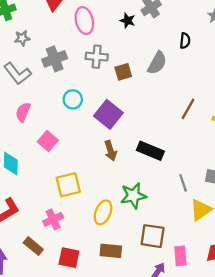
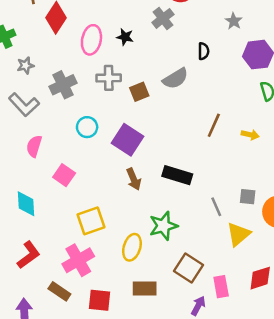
pink ellipse: (84, 21) -> (91, 40), turned 30
black star: (128, 21) -> (125, 37), moved
gray semicircle: (157, 63) -> (175, 79), turned 35
pink cross: (53, 219) -> (78, 260), size x1.4
brown square: (153, 236) -> (189, 268), turned 30

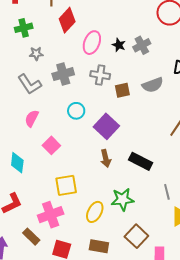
gray cross: (163, 18) -> (142, 45), moved

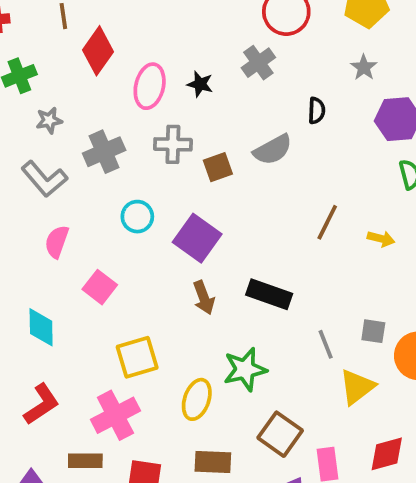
gray cross: (142, 45) -> (258, 63), moved
brown rectangle: (31, 237) -> (85, 461), turned -36

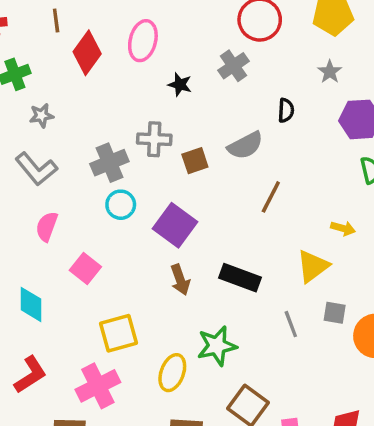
pink ellipse: (150, 86) -> (143, 41), moved
gray cross: (104, 152) -> (109, 163), moved
brown line: (327, 222) -> (271, 197), moved
yellow triangle: (357, 387) -> (313, 266), moved

